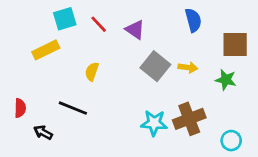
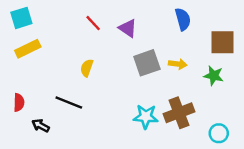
cyan square: (65, 19) -> (21, 18), moved
yellow rectangle: (46, 50) -> (28, 49), moved
gray square: (155, 66) -> (147, 63), turned 32

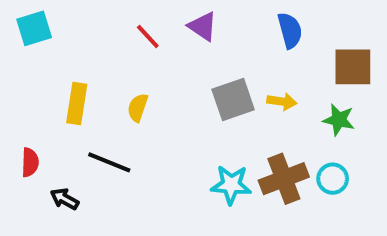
purple triangle: (128, 28) -> (203, 26), moved
yellow rectangle: (28, 49) -> (77, 104), moved, turned -55
cyan circle: (219, 133) -> (333, 179), moved

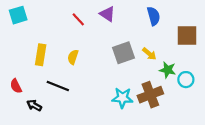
yellow arrow: (282, 101) -> (149, 54), turned 32
green star: (339, 120) -> (168, 70), moved
red semicircle: (30, 162) -> (16, 86), turned 152
cyan circle: (333, 179) -> (186, 80), moved

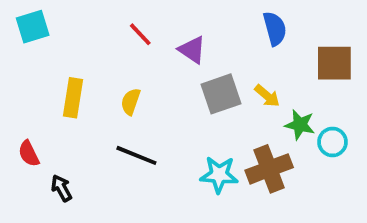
purple triangle: (107, 14) -> (192, 50), moved
black line: (58, 86) -> (136, 155), moved
black arrow: (34, 105) -> (61, 188), turned 32

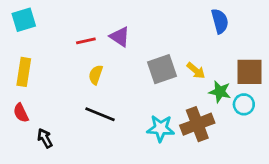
blue semicircle: (275, 29) -> (220, 21), moved
red line: (140, 34) -> (86, 41), moved, turned -60
purple triangle: (192, 50) -> (120, 37), moved
brown square: (334, 63) -> (249, 72), moved
yellow rectangle: (73, 98) -> (24, 72), moved

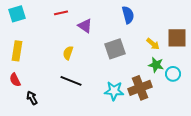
blue semicircle: (220, 21) -> (128, 15), moved
red line: (86, 41) -> (61, 13), moved
yellow arrow: (196, 71) -> (153, 44), moved
brown square: (249, 72) -> (177, 38), moved

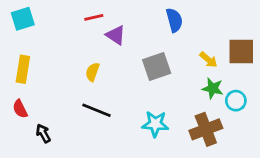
red line: (61, 13) -> (94, 17), moved
brown cross: (140, 88) -> (206, 129), moved

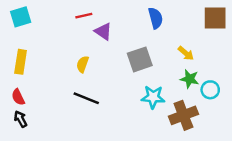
brown square: (241, 51) -> (215, 18), moved
cyan star: (155, 124) -> (153, 97), moved
black arrow: (43, 133) -> (21, 119), moved

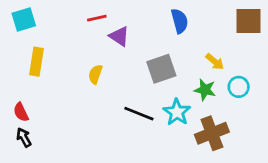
yellow rectangle: (21, 62) -> (36, 62), moved
green star: (190, 79) -> (205, 90), moved
cyan circle: (210, 90) -> (239, 87), moved
cyan star: (153, 97) -> (177, 112), turned 30
black line: (86, 98) -> (139, 114), moved

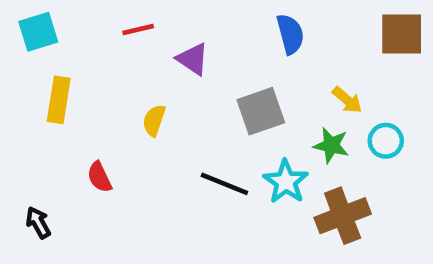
red line: (97, 18) -> (138, 29), moved
red semicircle: (21, 112) -> (100, 177), moved

